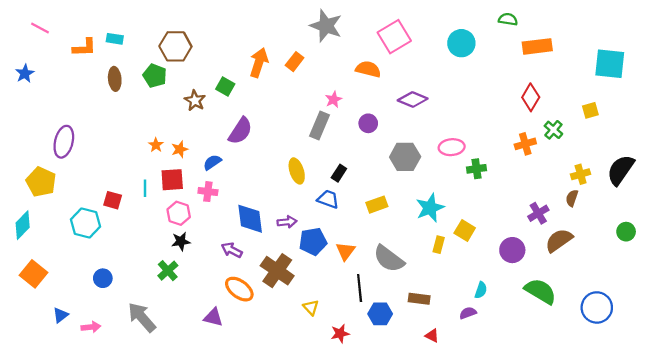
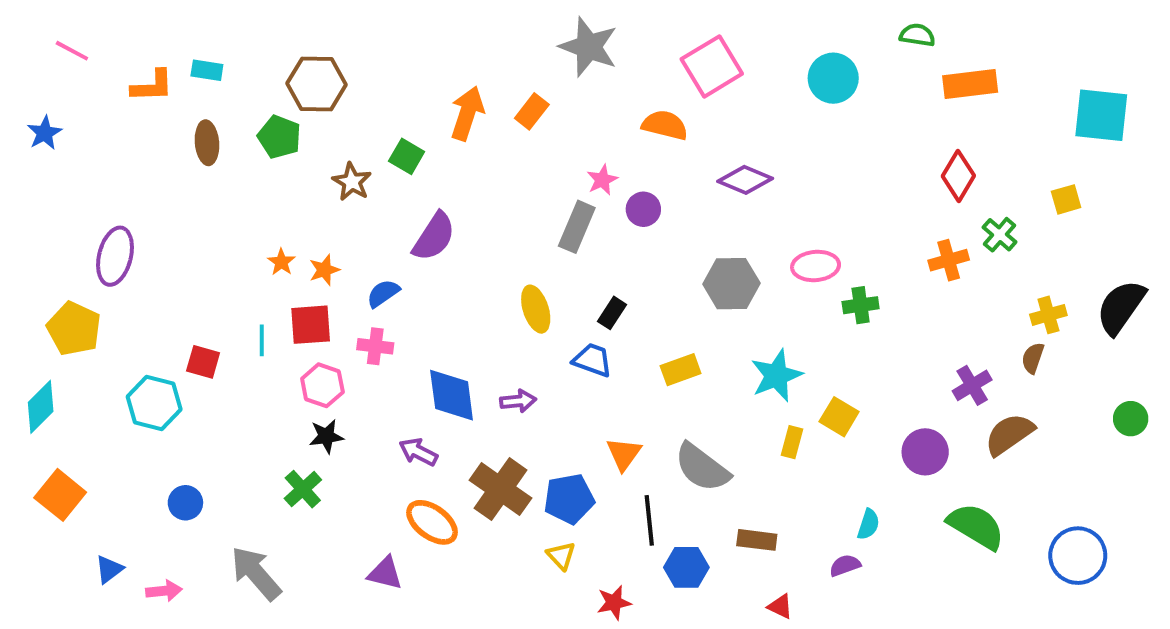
purple circle: (368, 123) -> (643, 209), moved
blue pentagon: (313, 241) -> (569, 499), moved

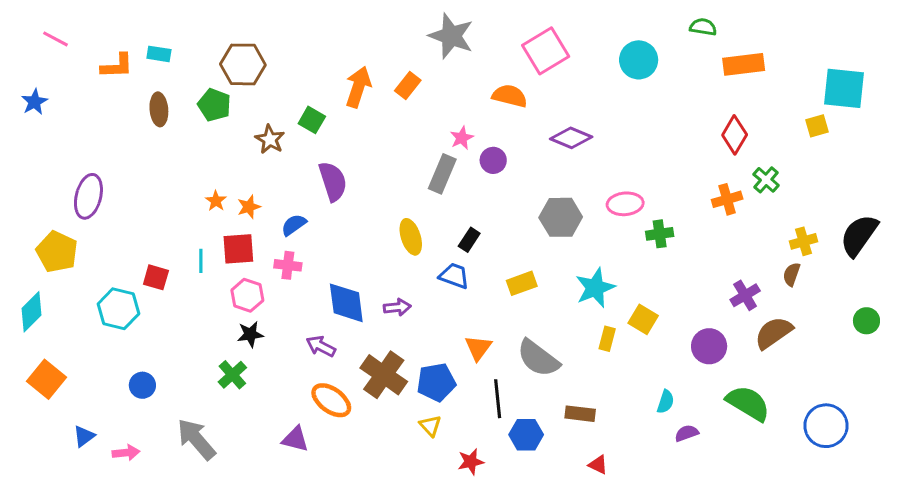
yellow square: (1066, 199) -> (817, 126), moved
purple semicircle: (434, 237) -> (333, 181), turned -51
purple semicircle: (845, 565) -> (687, 433), moved

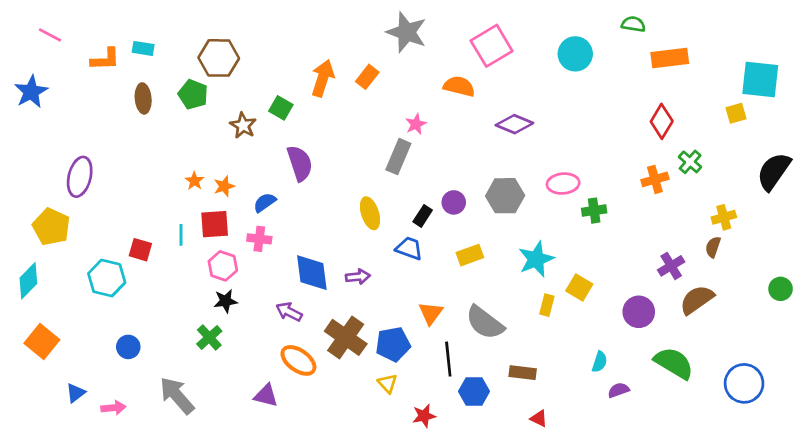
blue star: (34, 102) -> (31, 92), size x1.4
purple circle: (493, 160) -> (454, 202), moved
black semicircle: (859, 235) -> (774, 171), moved

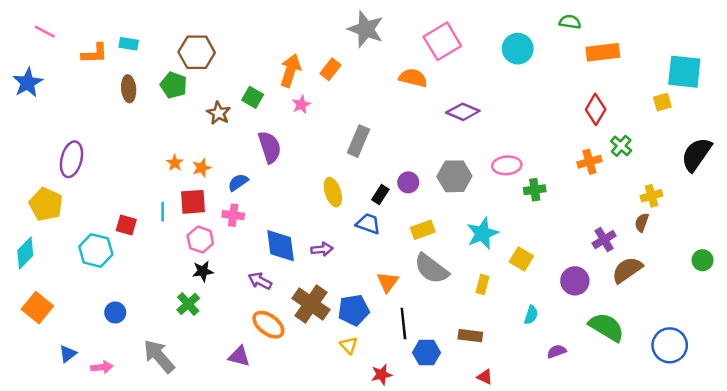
pink star: (416, 124) -> (301, 105), moved
yellow rectangle: (547, 305) -> (482, 285), moved
gray semicircle: (485, 323) -> (431, 269), moved
cyan semicircle: (600, 362) -> (531, 315), moved

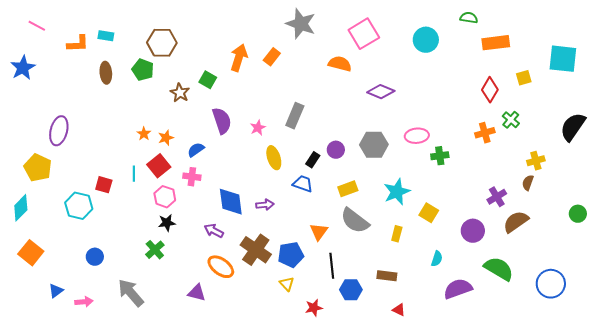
yellow square: (662, 102) -> (524, 78), moved
pink star: (301, 105) -> (258, 128), moved
red square: (193, 202) -> (159, 166), turned -35
purple semicircle: (557, 351) -> (458, 289), size x1.8

